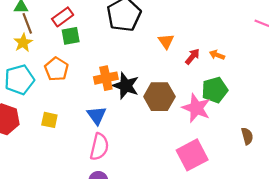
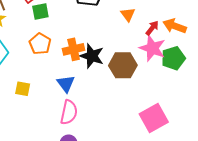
orange arrow: (217, 55) -> (175, 26), size x1.6
orange pentagon: (56, 69) -> (40, 44), moved
pink star: (196, 108) -> (152, 48), moved

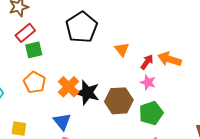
pink star: (152, 48) -> (148, 82), size x0.6
orange cross: (74, 49) -> (69, 87), turned -30
green pentagon: (173, 58) -> (151, 113), moved

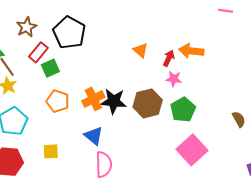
black pentagon: (82, 27) -> (69, 33), moved
orange cross: (69, 87) -> (93, 99), turned 30

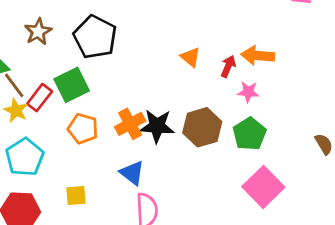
red rectangle: (38, 52) -> (40, 98), moved
green square: (50, 68) -> (72, 85), size x1.4
pink star: (174, 79) -> (248, 92), moved

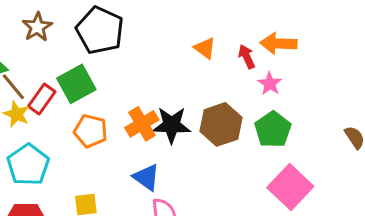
red arrow: (228, 66) -> (247, 57), turned -45
pink star: (248, 92) -> (270, 84), turned 30

